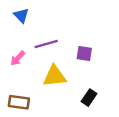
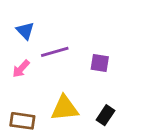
blue triangle: (21, 15) -> (25, 31), moved
yellow triangle: (55, 76) -> (65, 108), moved

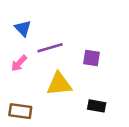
yellow triangle: (65, 108) -> (59, 84), moved
black rectangle: (105, 115) -> (97, 106), turned 66

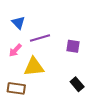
yellow triangle: (59, 84) -> (34, 67), moved
black rectangle: (97, 106) -> (77, 84), turned 40

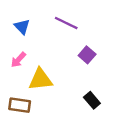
purple line: (40, 38) -> (66, 23), moved, turned 42
purple square: (73, 46) -> (87, 55), turned 32

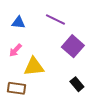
blue triangle: (22, 27) -> (18, 23), turned -40
purple square: (87, 55) -> (73, 46), size x1.5

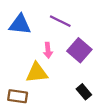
blue triangle: (18, 23) -> (20, 24), size x1.5
pink arrow: (15, 50) -> (48, 50), moved, turned -48

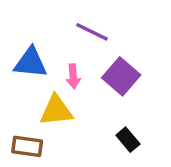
blue triangle: (20, 24) -> (31, 63), moved

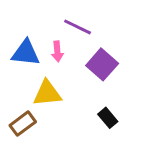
pink arrow: (73, 76) -> (57, 51), moved
brown rectangle: (27, 146) -> (23, 124), turned -45

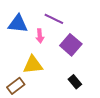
blue triangle: (26, 53) -> (18, 24), moved

